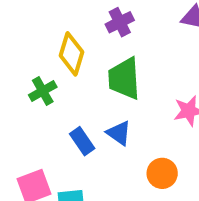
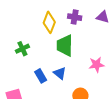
purple cross: (120, 22) -> (75, 17), moved, turned 32
yellow diamond: (71, 54) -> (49, 22), moved

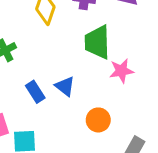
green trapezoid: (65, 46) -> (97, 42), moved

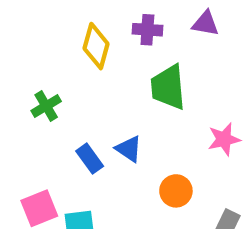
pink star: (121, 71) -> (224, 139), moved

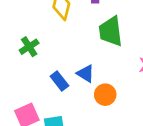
orange circle: (176, 191) -> (105, 95), moved

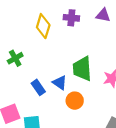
green trapezoid: (111, 31) -> (82, 69), moved

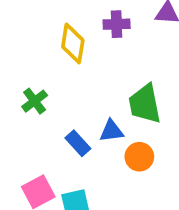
blue triangle: (60, 83) -> (111, 131), turned -35

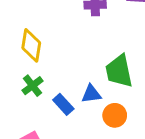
yellow diamond: (73, 43) -> (31, 45), moved
green cross: (35, 101) -> (33, 86), moved

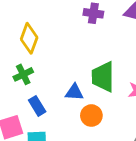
blue rectangle: (63, 104) -> (37, 106), moved

